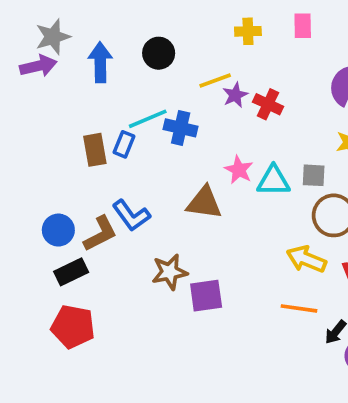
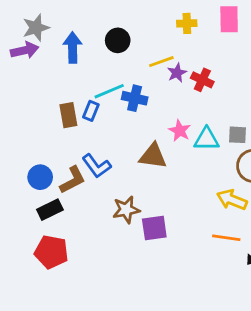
pink rectangle: (303, 26) -> (229, 19), size x1.4

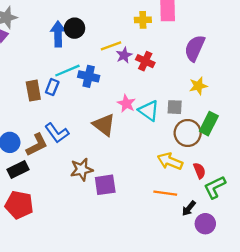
yellow cross: (187, 23) -> (143, 20), moved
blue arrow: (73, 47) -> (58, 34), moved
cyan triangle: (207, 139) -> (149, 111), turned 35
brown triangle: (153, 156) -> (104, 125), turned 30

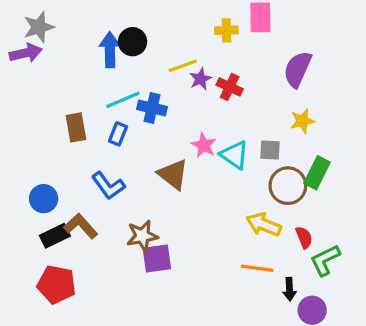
blue rectangle: (52, 87) -> (118, 134), moved
brown L-shape: (37, 145) -> (81, 226), moved, turned -105
purple square: (105, 185) -> (157, 258), moved
black arrow: (189, 208) -> (289, 289), turned -42

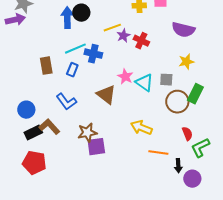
purple semicircle: (298, 69) -> (183, 30), turned -100
yellow arrow: (264, 225) -> (141, 128), moved

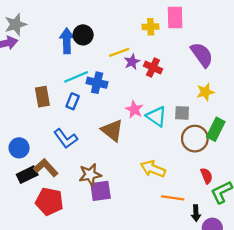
purple semicircle: (183, 30) -> (202, 55), turned -140
red pentagon: (34, 163) -> (49, 201), moved

